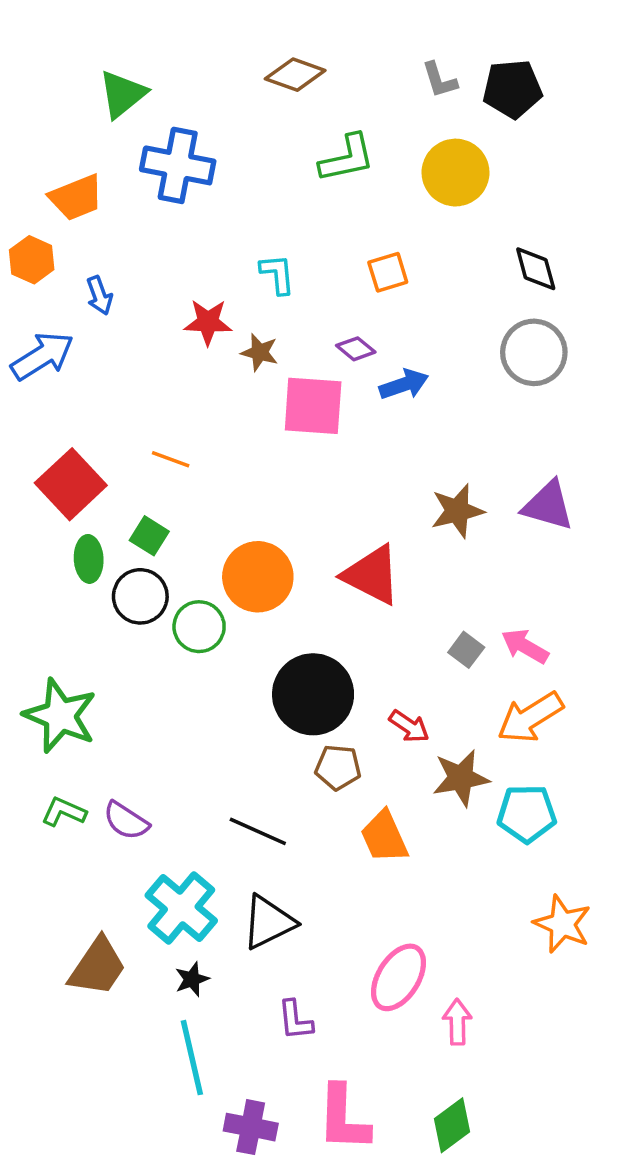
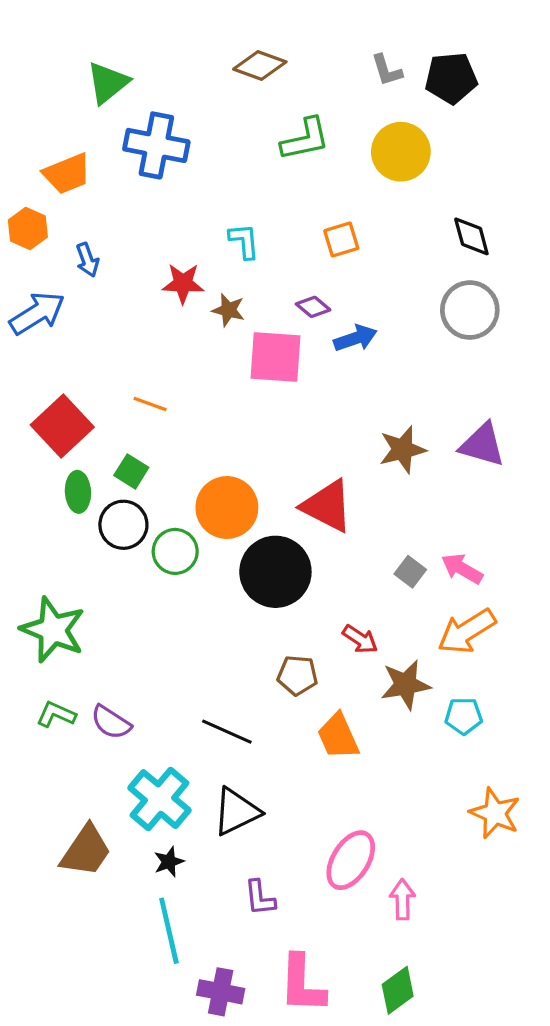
black circle: (313, 694) -> (275, 572), moved
cyan pentagon: (527, 814) -> (464, 716), size x0.7

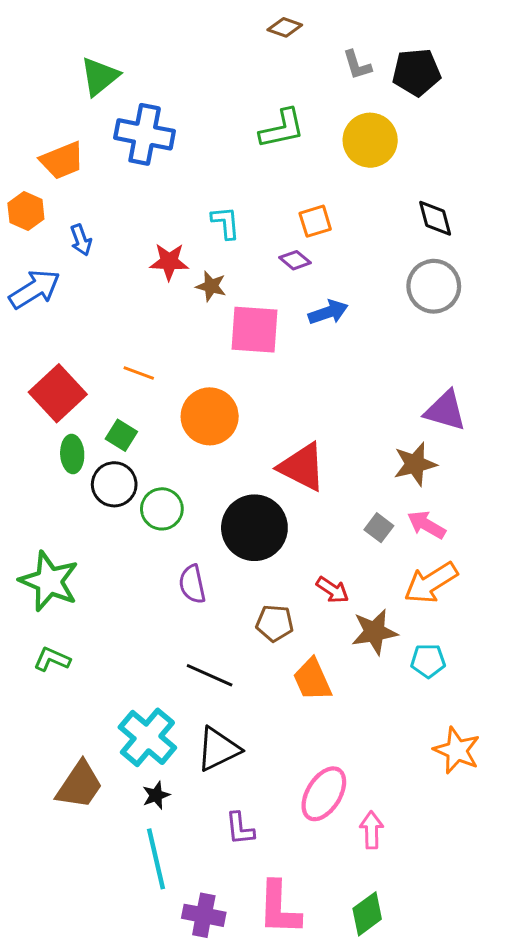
brown diamond: (260, 66) -> (285, 27), moved, size x0.7
purple diamond: (313, 307) -> (295, 260), moved
brown star: (402, 450) -> (415, 464), moved
orange circle: (227, 508) -> (210, 416), moved
purple semicircle: (111, 722) -> (192, 584), moved, turned 45

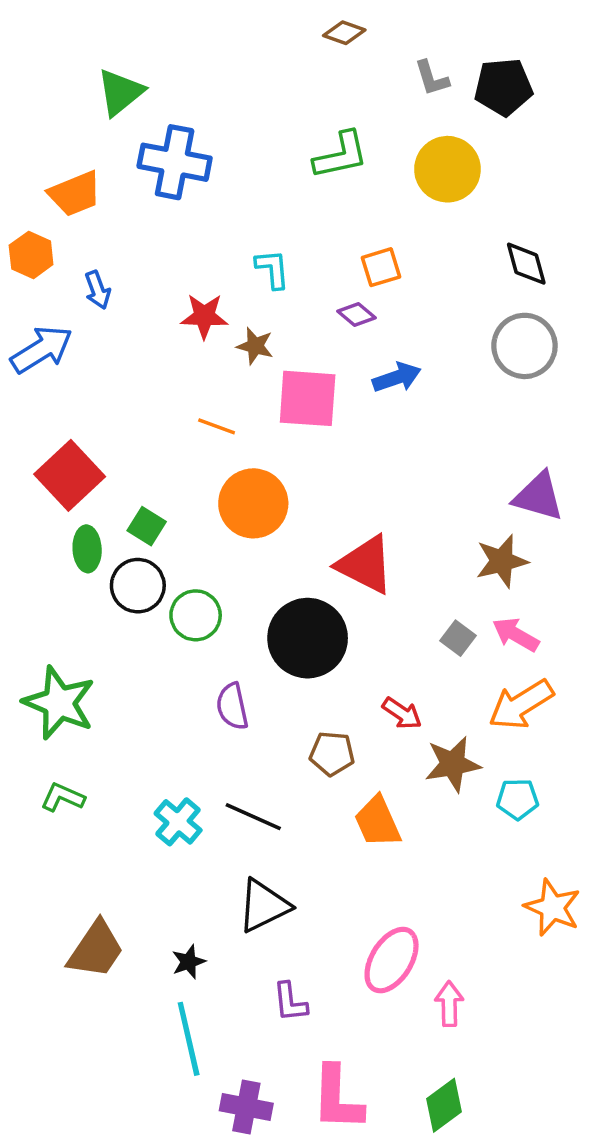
orange line: (139, 373) -> (217, 426), moved
cyan cross: (147, 737) -> (178, 822), moved, size x0.7

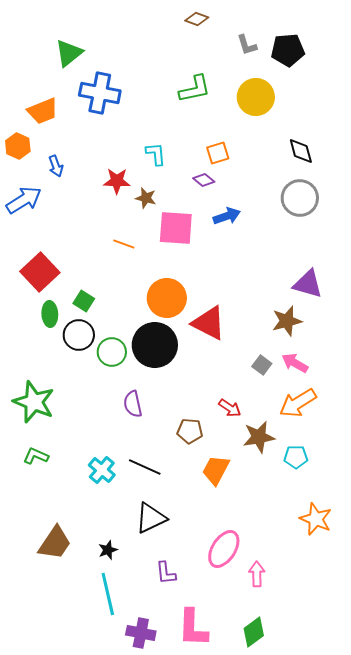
orange circle: (253, 503) -> (167, 298), moved
black circle: (308, 638) -> (155, 345), moved
orange trapezoid: (378, 822) -> (216, 470), turned 52

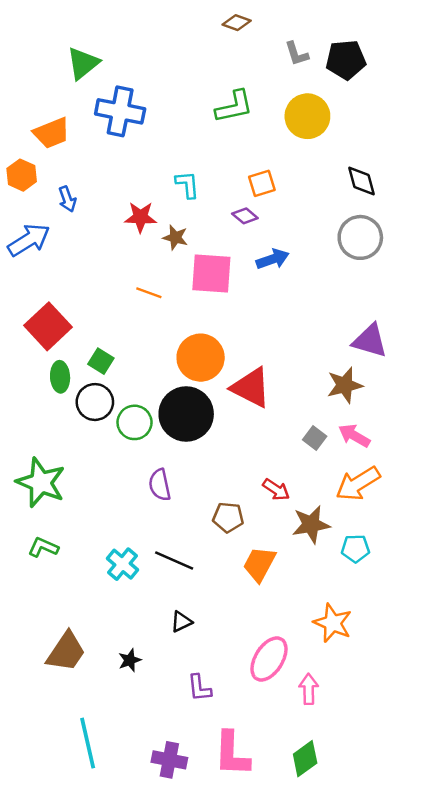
black triangle: (151, 518) -> (181, 622), size x0.6
orange star: (316, 519) -> (333, 623), moved
cyan line: (108, 594) -> (88, 743), moved

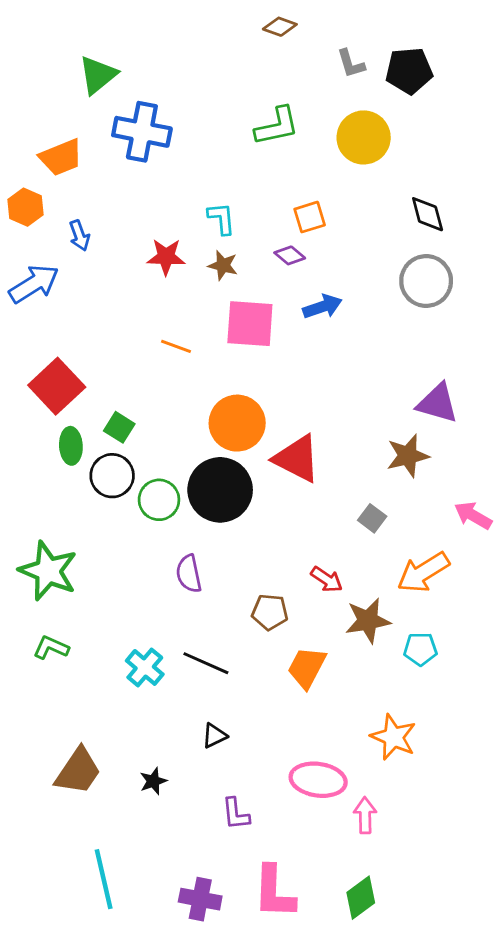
brown star: (175, 237) -> (223, 265), moved
pink arrow: (354, 436) -> (473, 515), moved
pink ellipse: (269, 659) -> (318, 780), turned 66

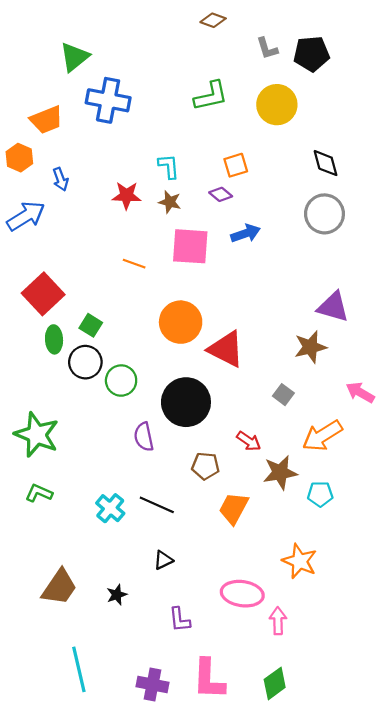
black circle: (220, 490) -> (186, 402), moved

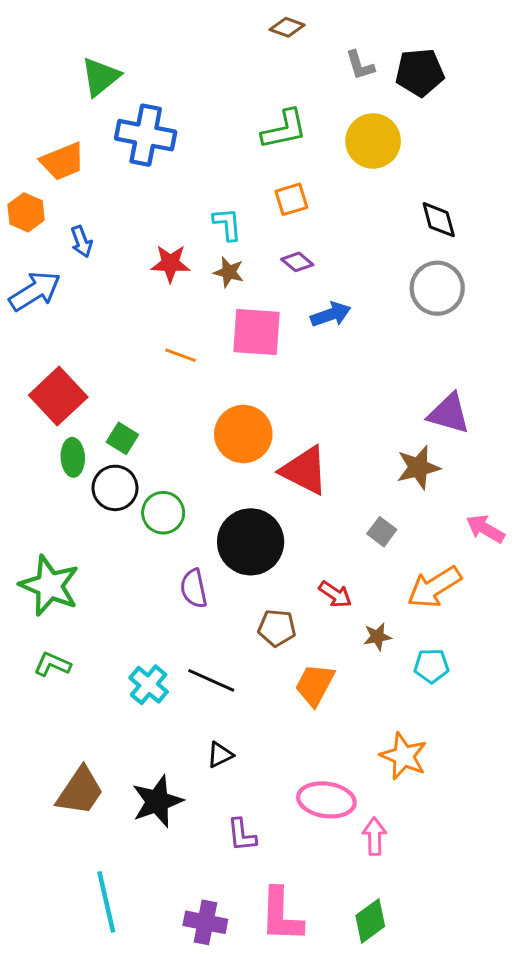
orange square: (236, 165) -> (291, 199), moved
brown star: (280, 472) -> (377, 637), size x0.6
black star: (117, 595) -> (157, 801), size x1.8

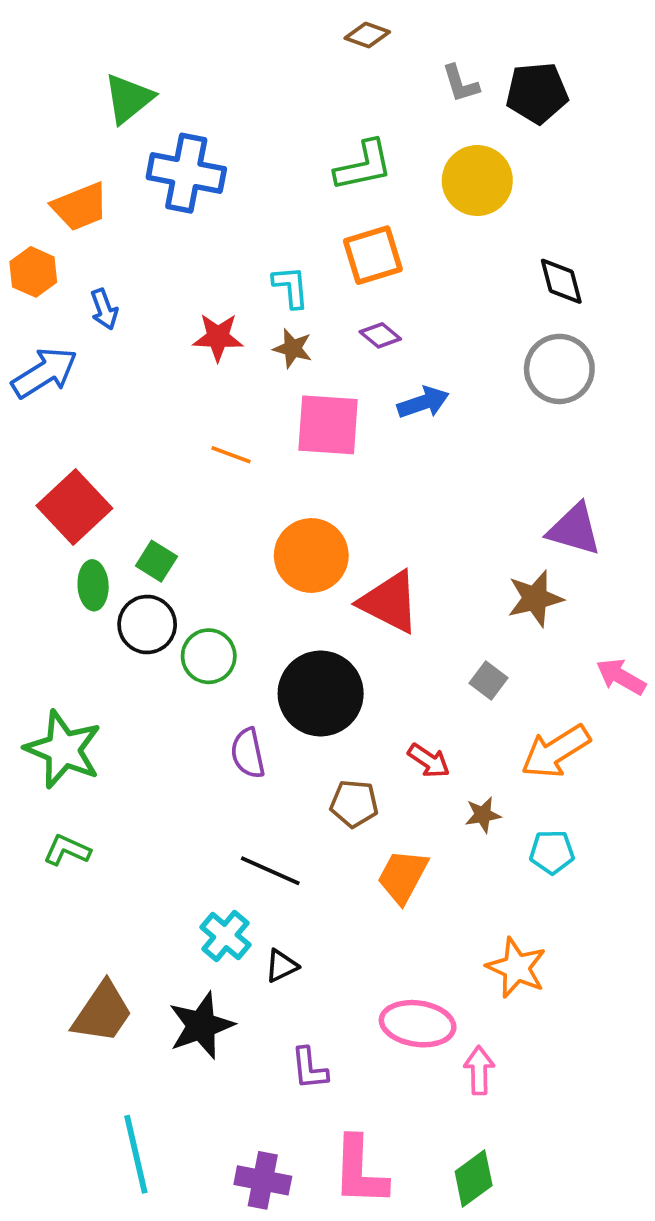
orange square: (291, 199) -> (373, 255), size x1.4
cyan cross: (149, 685) -> (225, 936), moved

